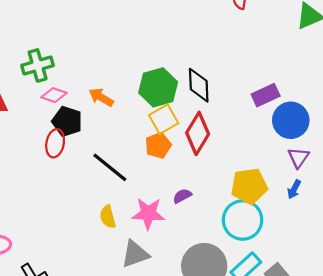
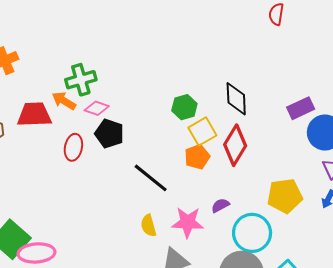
green hexagon: (158, 87) -> (184, 107), moved, size x0.7
orange arrow: (101, 97) -> (64, 101), moved
red ellipse: (55, 143) -> (73, 147), moved
cyan circle: (243, 220) -> (252, 233), moved

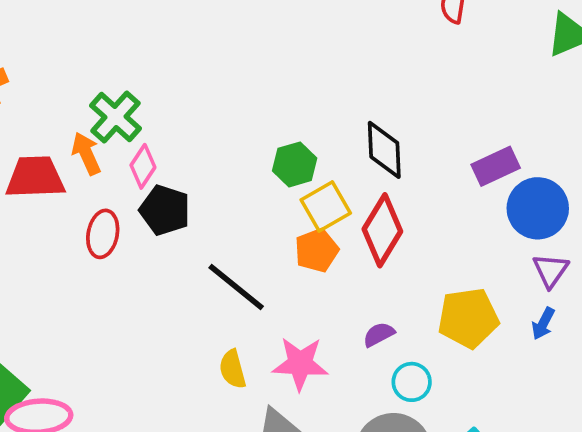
green cross: (81, 80) -> (116, 117), turned -32
orange arrow: (64, 101) -> (86, 153), turned 35
pink diamond: (97, 108) -> (143, 166), turned -75
purple semicircle: (220, 205) -> (379, 334), moved
cyan circle: (252, 233) -> (412, 382), size x0.6

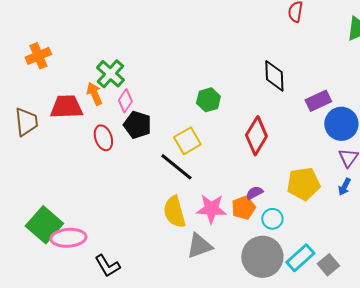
black diamond: (384, 150) -> (274, 76), moved
yellow square: (326, 206) -> (187, 141), moved
red ellipse: (103, 234) -> (103, 138), turned -30
orange pentagon: (317, 250) -> (243, 208), moved
yellow semicircle: (233, 369) -> (174, 212), size x1.5

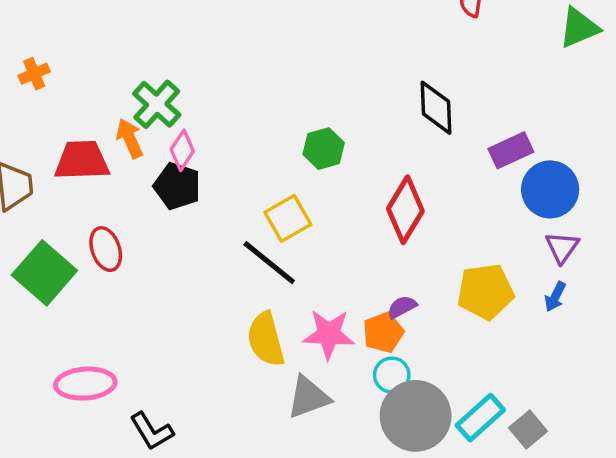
orange cross: (38, 56) -> (34, 74), size x0.7
black pentagon: (137, 125) -> (177, 186), moved
red ellipse: (103, 138) -> (106, 249), moved
cyan circle: (272, 219) -> (392, 375), moved
green square: (44, 225) -> (44, 273), moved

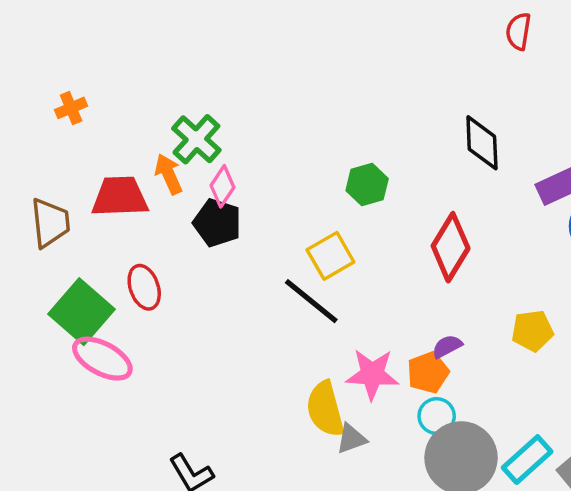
yellow pentagon: (485, 292) -> (532, 331), size x0.7
yellow semicircle: (266, 339) -> (325, 409), moved
pink ellipse: (85, 384) -> (102, 359), moved, turned 32
gray triangle: (308, 397) -> (351, 439), size x0.7

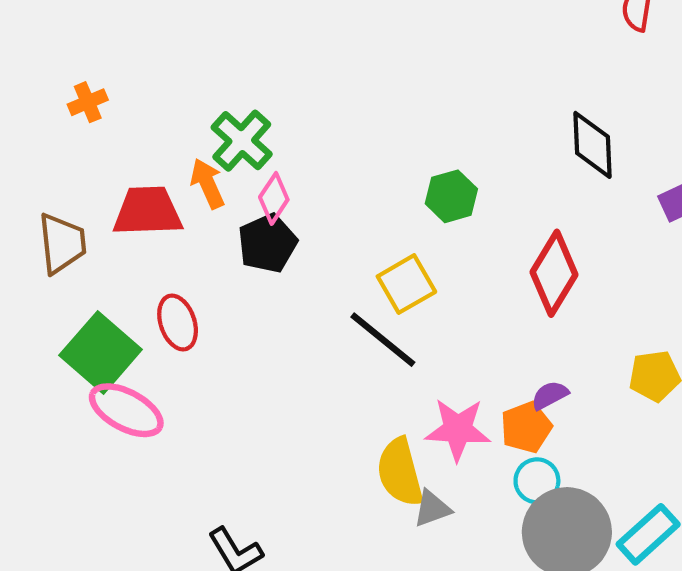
black pentagon: (217, 223) -> (267, 243), turned 30

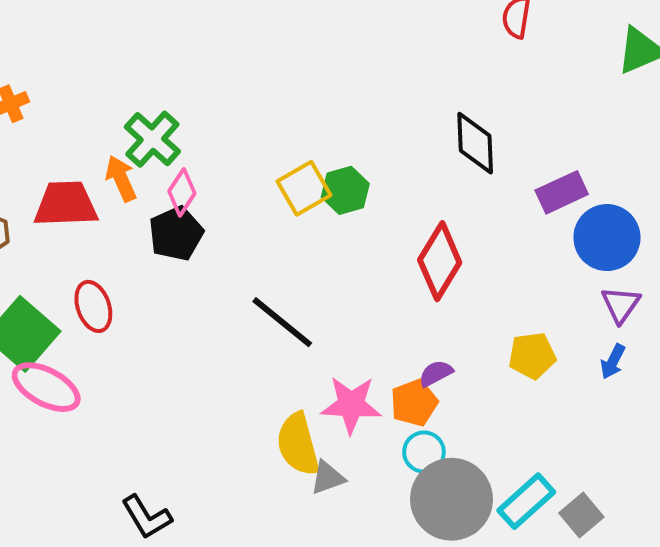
yellow square: (406, 284) -> (304, 188), moved

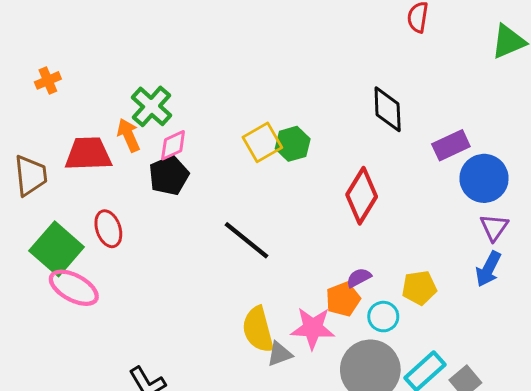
pink diamond: (182, 192) -> (173, 145), turned 32
yellow pentagon: (532, 356) -> (419, 288), moved
blue arrow: (613, 362) -> (488, 269), size x1.4
pink star: (351, 405) -> (313, 328), moved
cyan circle: (424, 452) -> (383, 317), moved

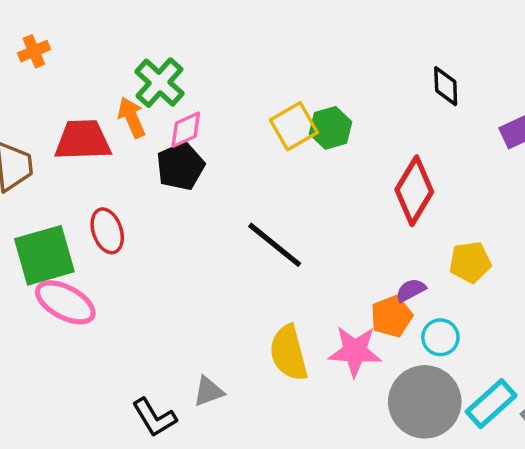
black diamond: (388, 109) -> (446, 86), size x0.7
green square: (57, 249) -> (44, 255), turned 33
yellow pentagon: (419, 288) -> (470, 262), moved
gray triangle: (280, 354) -> (208, 391), moved

